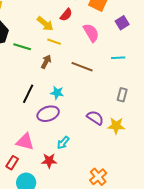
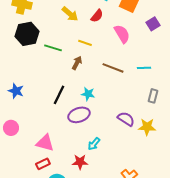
yellow arrow: (45, 24) -> (70, 14), moved
cyan line: (118, 58) -> (144, 68), moved
pink triangle: (25, 142) -> (45, 143), moved
red rectangle: (12, 163) -> (43, 164), turned 32

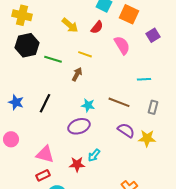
brown line: (113, 68) -> (119, 102), moved
black line: (59, 95) -> (45, 103), moved
red star: (80, 162) -> (77, 164), moved

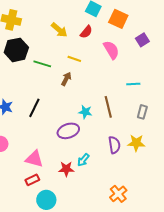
brown line: (119, 102) -> (108, 107), turned 55
cyan star: (88, 105) -> (85, 112), moved
purple semicircle: (126, 130) -> (114, 145), moved, turned 48

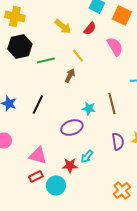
yellow line: (74, 59) -> (78, 55), turned 32
green line: (42, 64) -> (46, 60), turned -30
cyan circle: (46, 200) -> (56, 185), moved

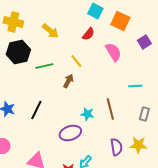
yellow arrow: (63, 26) -> (50, 31), moved

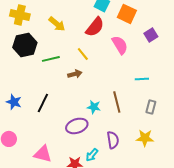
red semicircle: (88, 34) -> (95, 27), size x1.5
brown arrow: (68, 81) -> (75, 74), turned 48
purple semicircle: (116, 147) -> (113, 140), moved

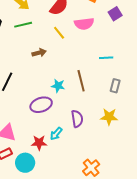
pink semicircle: (120, 45) -> (84, 24), turned 114
yellow line: (83, 54) -> (59, 33), moved
green line: (51, 59) -> (23, 25), moved

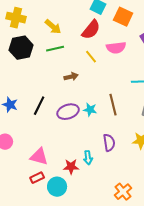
purple ellipse: (41, 105) -> (68, 112), moved
cyan arrow: (56, 134) -> (88, 158), turned -48

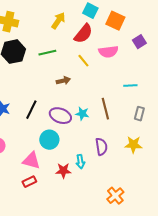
yellow arrow: (53, 27) -> (58, 21), moved, turned -96
purple ellipse: (68, 112) -> (60, 116), turned 40
cyan circle: (57, 187) -> (49, 140), moved

